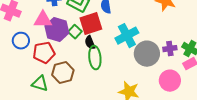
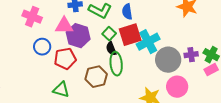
red square: (91, 24) -> (130, 35), moved
green square: (75, 32) -> (109, 34), moved
brown hexagon: (63, 73) -> (96, 77), moved
pink circle: (170, 81) -> (177, 87), moved

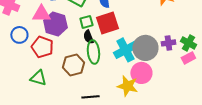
green square: (109, 34) -> (86, 22), turned 32
cyan cross: (148, 42) -> (125, 50), moved
red pentagon: (65, 59) -> (42, 47), turned 30
pink circle: (177, 87) -> (141, 73), moved

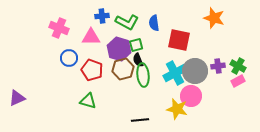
red square: (107, 23) -> (179, 40), moved, turned 30
purple hexagon: (55, 24) -> (119, 49), moved
brown hexagon: (73, 65) -> (123, 69), moved

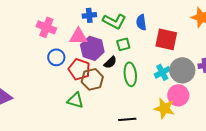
purple hexagon: (119, 49) -> (92, 48), moved
black semicircle: (138, 60) -> (110, 62), moved, turned -112
brown hexagon: (123, 69) -> (92, 79), moved
cyan cross: (175, 73) -> (162, 72), size x0.7

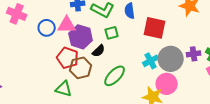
pink cross: (46, 27) -> (17, 14), moved
blue circle: (56, 57) -> (47, 28), moved
green ellipse: (130, 74) -> (115, 76), moved, turned 50

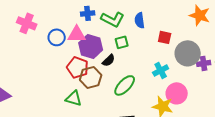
red square: (155, 28) -> (165, 37), size x0.6
gray circle: (171, 59) -> (188, 53), moved

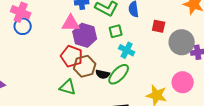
blue circle: (57, 37) -> (23, 26), moved
black semicircle: (109, 60) -> (103, 74), moved, turned 56
cyan cross: (161, 70) -> (127, 50), moved, turned -35
pink circle: (177, 93) -> (183, 82), moved

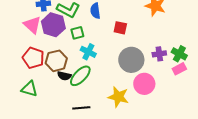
pink triangle: (71, 23) -> (32, 25), turned 42
purple hexagon: (85, 35) -> (53, 25), moved
gray circle: (182, 42) -> (131, 60), moved
brown hexagon: (85, 66) -> (56, 61), moved

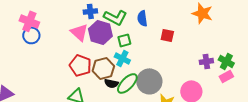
cyan cross: (88, 52) -> (122, 58), moved
gray circle: (131, 60) -> (149, 81), moved

